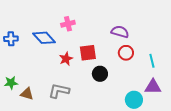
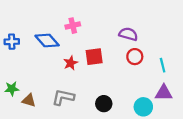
black circle: (100, 74) -> (104, 104), moved

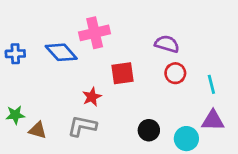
pink cross: (73, 26) -> (95, 33), size x1.5
red star: (71, 63) -> (92, 97), moved
black circle: (104, 104) -> (149, 130), moved

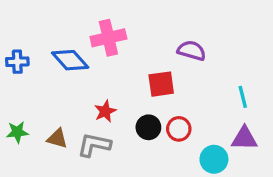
red square: (122, 73) -> (161, 84), moved
red circle: (175, 73) -> (179, 129), moved
brown triangle: (38, 130) -> (57, 138), moved
black circle: (149, 130) -> (148, 127), moved

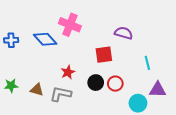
pink cross: (108, 38) -> (70, 25), turned 35
cyan line: (243, 97) -> (147, 63), moved

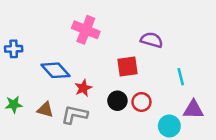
blue diamond: (45, 39) -> (55, 70), moved

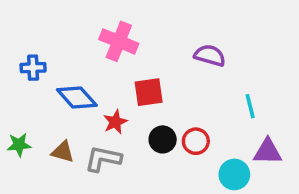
blue cross: (14, 49) -> (33, 68), moved
red square: (128, 67) -> (149, 92), moved

